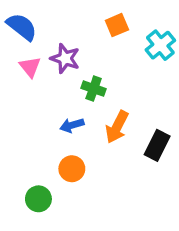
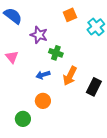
pink triangle: (30, 67) -> (12, 57), moved

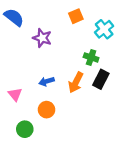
green cross: (56, 53) -> (91, 57), moved
pink triangle: (12, 57) -> (15, 94), moved
black rectangle: (94, 87) -> (101, 79), moved

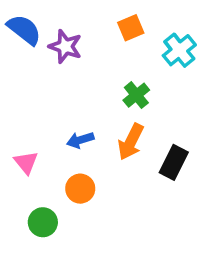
purple star: (42, 38) -> (65, 46), moved
green cross: (91, 57) -> (136, 95), moved, turned 32
black rectangle: (101, 79) -> (174, 162), moved

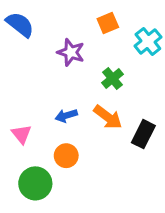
purple star: (65, 46) -> (71, 52), moved
orange arrow: (131, 142) -> (108, 117), turned -80
green circle: (43, 222) -> (35, 183), size x1.4

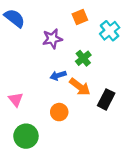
purple star: (71, 52) -> (52, 39), turned -30
blue arrow: (66, 116) -> (58, 75), moved
orange circle: (66, 156) -> (59, 112), moved

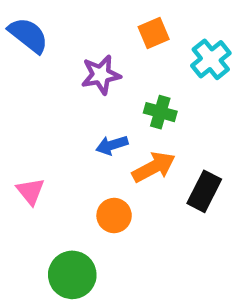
green cross: (83, 58) -> (160, 112), turned -35
orange arrow: (80, 87) -> (154, 167), turned -65
green circle: (26, 136) -> (72, 275), moved

